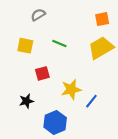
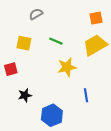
red square: (42, 73) -> (11, 69), moved
yellow star: (71, 89) -> (67, 67), moved
blue line: (91, 101) -> (86, 95), turned -48

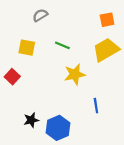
red square: (11, 69) -> (12, 77), turned -32
black star: (25, 95) -> (31, 120), moved

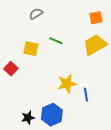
yellow square: (27, 48) -> (31, 49), moved
yellow star: (75, 74) -> (67, 84), moved
black star: (31, 120) -> (28, 118), moved

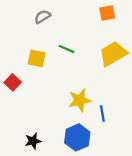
orange square: (96, 18) -> (107, 13), moved
blue hexagon: (52, 115) -> (77, 137), moved

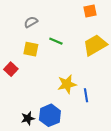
gray semicircle: (43, 17) -> (31, 22), moved
blue hexagon: (77, 137) -> (50, 115), moved

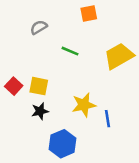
orange square: (90, 11) -> (89, 13), moved
yellow square: (31, 49) -> (39, 86), moved
black star: (28, 118) -> (40, 111), moved

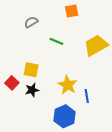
red square: (14, 86) -> (12, 83), moved
yellow star: (84, 105) -> (68, 85), turned -30
blue hexagon: (63, 144) -> (65, 116), moved

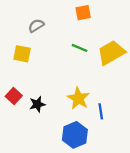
green line: (56, 41) -> (80, 48), moved
yellow square: (31, 70) -> (22, 54), moved

